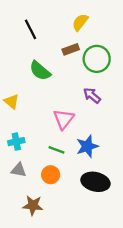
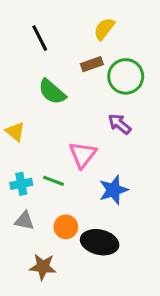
green line: (56, 150) -> (54, 181), moved
black ellipse: (95, 182) -> (100, 242), moved

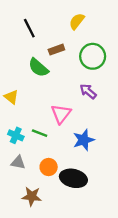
brown rectangle: (92, 64) -> (56, 50), moved
cyan cross: (21, 184) -> (16, 135), turned 35

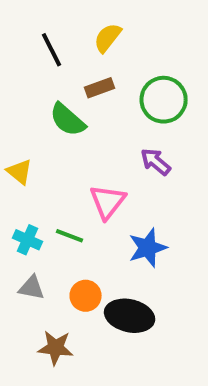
yellow semicircle: (77, 21) -> (108, 38), moved

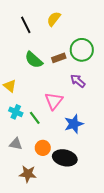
brown rectangle: (100, 88) -> (59, 58), moved
green line: (70, 236) -> (35, 118), turned 32
cyan cross: (28, 240) -> (16, 112), moved

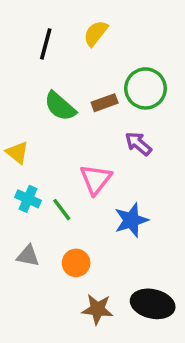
black line: (26, 25) -> (46, 44), turned 42
black ellipse: (65, 158) -> (153, 304), moved
brown star: (28, 174) -> (97, 309), moved

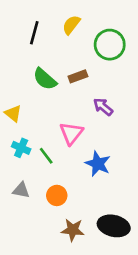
green circle: (145, 88) -> (110, 45), moved
blue star: (131, 220) -> (98, 164), turned -30

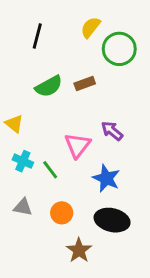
yellow semicircle: (71, 25) -> (90, 27), moved
green semicircle: (45, 79) -> (49, 86), turned -70
purple arrow: (103, 107) -> (112, 131), moved
black ellipse: (114, 226) -> (112, 220), moved
brown star: (73, 230) -> (79, 250), turned 30

